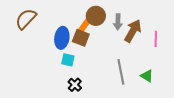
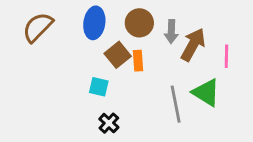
orange rectangle: (85, 25) -> (138, 61), moved, turned -40
blue ellipse: (62, 38) -> (94, 23), moved
brown square: (81, 38) -> (118, 55), turned 30
green triangle: (147, 76) -> (206, 93), moved, size x1.5

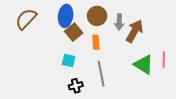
brown square: (118, 55) -> (74, 32), moved
pink line: (226, 56) -> (164, 59), moved
gray line: (176, 104) -> (101, 74), moved
black cross: (109, 123) -> (76, 86), turned 32

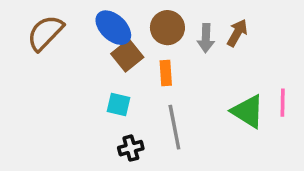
blue ellipse: (66, 16) -> (113, 28), turned -55
brown arrow: (134, 31) -> (237, 33), moved, size x0.7

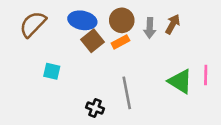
blue ellipse: (113, 28) -> (82, 20), turned -32
orange rectangle: (166, 73) -> (120, 42), moved, turned 66
cyan square: (119, 104) -> (52, 71), moved
black cross: (131, 148) -> (95, 108), turned 36

